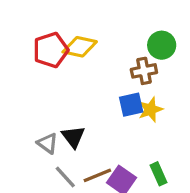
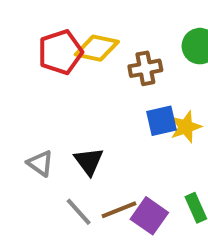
brown cross: (144, 71) -> (145, 68), moved
gray triangle: (48, 143) -> (40, 163), moved

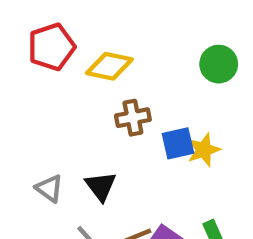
red pentagon: (60, 52) -> (51, 47), moved
brown cross: (145, 68) -> (133, 118), moved

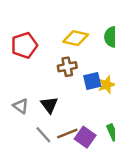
red pentagon: (51, 47) -> (24, 45), moved
yellow diamond: (109, 66) -> (76, 38), moved

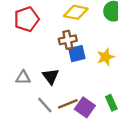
blue square: (92, 81) -> (77, 54), moved
gray triangle: (21, 106) -> (23, 78), turned -35

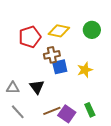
red pentagon: (27, 19) -> (30, 37), moved
gray line: (45, 105) -> (18, 112), moved

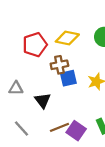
gray triangle: (13, 88) -> (16, 88), moved

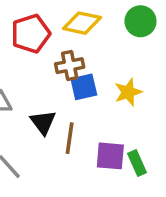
brown line: (59, 127) -> (70, 138), moved, turned -60
purple square: (76, 131) -> (110, 156), moved, turned -30

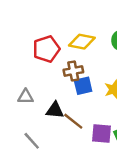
black triangle: (43, 122) -> (55, 110), turned -48
brown line: (70, 138) -> (73, 121), turned -60

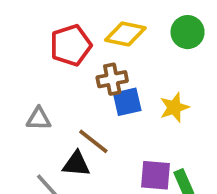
black triangle: (55, 110) -> (76, 164), moved
brown line: (73, 121) -> (93, 141), moved

